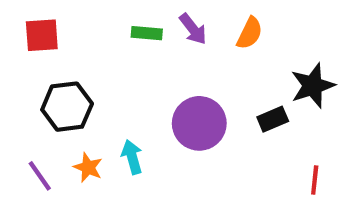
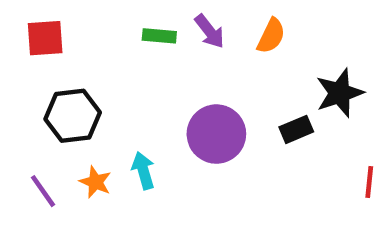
red line: (315, 180) -> (369, 182), moved

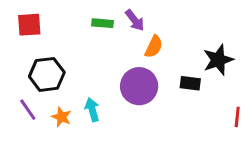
orange semicircle: (271, 36) -> (154, 47), moved
black rectangle: (296, 129) -> (190, 83), turned 30
purple line: (43, 191) -> (28, 110), moved

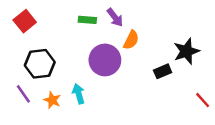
red square: (29, 25) -> (25, 21), turned -35
black rectangle: (190, 83) -> (163, 71), turned -30
purple circle: (139, 86) -> (105, 60), moved
red line: (237, 117) -> (203, 100), turned -48

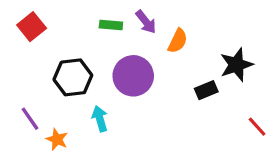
orange semicircle: (131, 40) -> (178, 41), moved
black hexagon: (40, 64) -> (73, 77), moved
orange star: (52, 100) -> (57, 139), moved

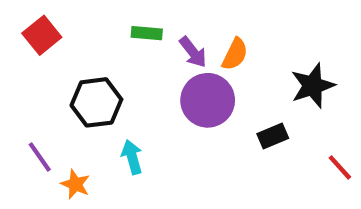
purple arrow: (146, 22) -> (193, 52), moved
purple circle: (133, 76) -> (208, 100), moved
black rectangle: (206, 90) -> (273, 136), moved

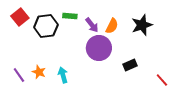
black star: (313, 86) -> (142, 25), moved
black hexagon: (96, 102) -> (46, 26), moved
orange star: (75, 184) -> (39, 72), moved

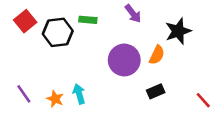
purple arrow: (92, 25) -> (133, 14), moved
orange semicircle: (112, 26) -> (157, 55), moved
black rectangle: (130, 65) -> (156, 91), moved
orange star: (39, 72) -> (55, 99), moved

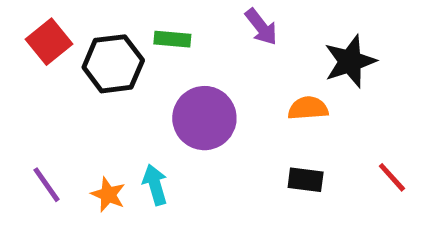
orange semicircle: (157, 55) -> (308, 108), turned -120
purple circle: (124, 60) -> (204, 118), moved
black rectangle: (156, 91) -> (306, 180), turned 30
red line: (203, 100) -> (392, 177), moved

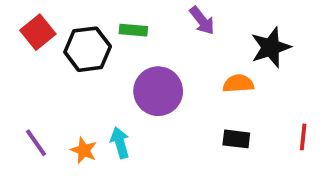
red line: (392, 177) -> (303, 137), turned 48

